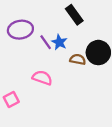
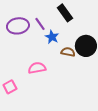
purple line: (46, 42) -> (40, 24), moved
pink semicircle: (42, 78) -> (37, 68), turned -30

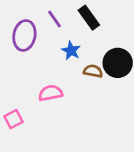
purple line: (40, 24) -> (55, 19), moved
purple ellipse: (18, 26) -> (24, 35), turned -70

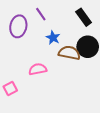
black rectangle: (89, 18) -> (84, 17), moved
brown semicircle: (93, 71) -> (69, 53), size x1.5

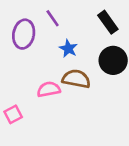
brown semicircle: (69, 53) -> (76, 79), moved

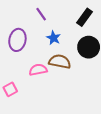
black rectangle: (108, 22) -> (84, 17), turned 72
purple ellipse: (24, 34) -> (17, 40), moved

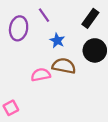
purple ellipse: (17, 40) -> (19, 28), moved
pink square: (10, 89) -> (11, 108), moved

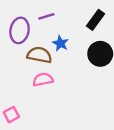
purple line: (44, 15) -> (46, 16), turned -72
brown semicircle: (64, 66) -> (39, 55), moved

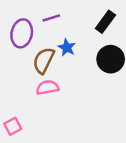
brown semicircle: (39, 55) -> (44, 60), turned -75

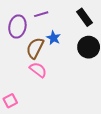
black rectangle: (105, 22) -> (84, 17), turned -72
pink semicircle: (47, 88) -> (38, 70), turned 48

